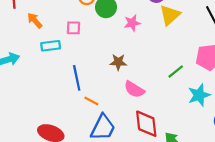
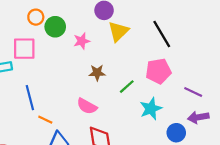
pink square: (73, 28) -> (24, 49), size x1.6
brown star: (118, 62) -> (97, 73), moved

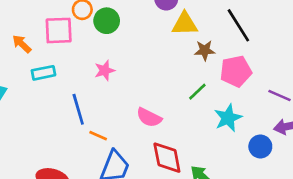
yellow triangle: (118, 31) -> (185, 24), turned 45
pink star: (82, 41) -> (105, 70), moved
pink square: (24, 49) -> (59, 30), moved
brown star: (97, 73) -> (205, 50), moved

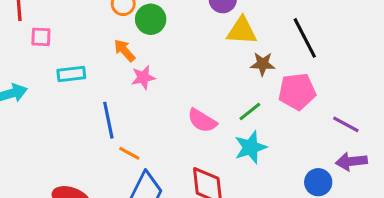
pink square: (59, 30) -> (41, 37), moved, size x0.6
orange arrow: (22, 44) -> (124, 50), moved
pink semicircle: (149, 117) -> (202, 121), moved
cyan star: (228, 118) -> (251, 147), moved

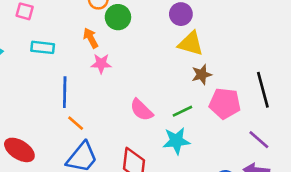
black line: (305, 38) -> (263, 90), moved
brown star: (263, 64) -> (202, 75), turned -30

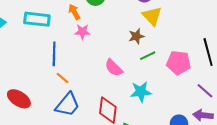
yellow triangle: (191, 44) -> (152, 16), turned 30
cyan rectangle: (43, 47) -> (37, 19), size x1.4
brown star: (202, 75) -> (136, 36), moved
green line: (182, 111) -> (148, 56), moved

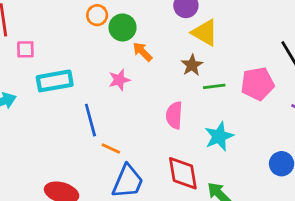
orange arrow: (74, 12) -> (142, 52), moved
green line: (148, 56) -> (214, 86), turned 35
pink semicircle: (114, 68) -> (174, 115), turned 66

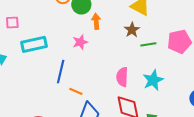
orange arrow: (142, 52) -> (96, 21), turned 42
pink semicircle: (174, 115) -> (122, 77), moved
blue line: (90, 120) -> (61, 72), turned 30

